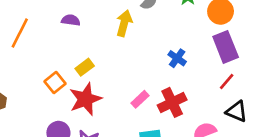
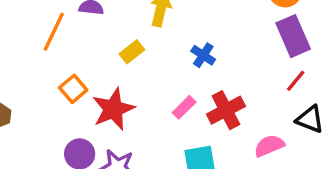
orange line: (20, 33) -> (54, 32), moved
blue cross: (177, 58) -> (203, 55), moved
yellow rectangle: (85, 67) -> (132, 52), moved

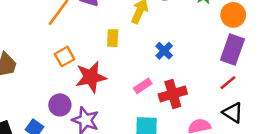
purple rectangle: (293, 36) -> (232, 50), turned 32
yellow rectangle: (132, 52) -> (113, 38), turned -60

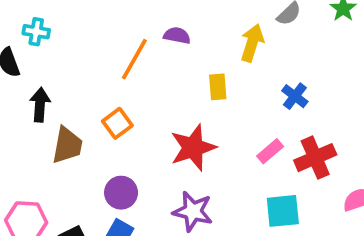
orange square: (65, 57) -> (117, 123), moved
purple circle: (60, 105) -> (121, 193), moved

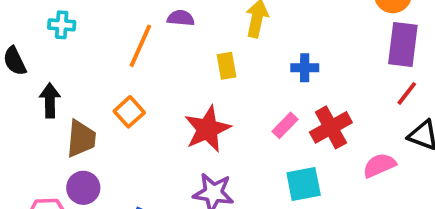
cyan cross: (36, 32) -> (62, 25), moved
blue cross: (295, 96) -> (305, 68), turned -32
purple circle: (121, 193) -> (83, 188), moved

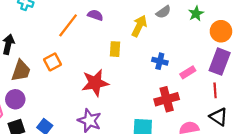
red line: (407, 93) -> (215, 90), turned -56
pink rectangle: (285, 125) -> (188, 72), moved

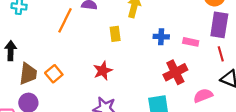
orange square: (52, 62) -> (54, 74), moved
pink rectangle: (188, 72) -> (191, 42), turned 56
red star: (95, 83) -> (103, 71), size x0.7

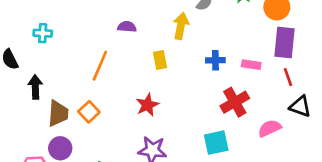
orange line: (65, 20) -> (100, 66), moved

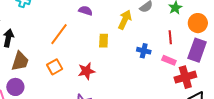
red line: (288, 77) -> (170, 37), moved
red cross: (235, 102) -> (185, 77), moved
orange square: (89, 112) -> (55, 67), moved

